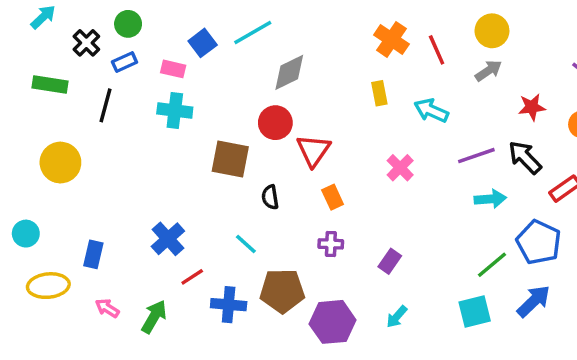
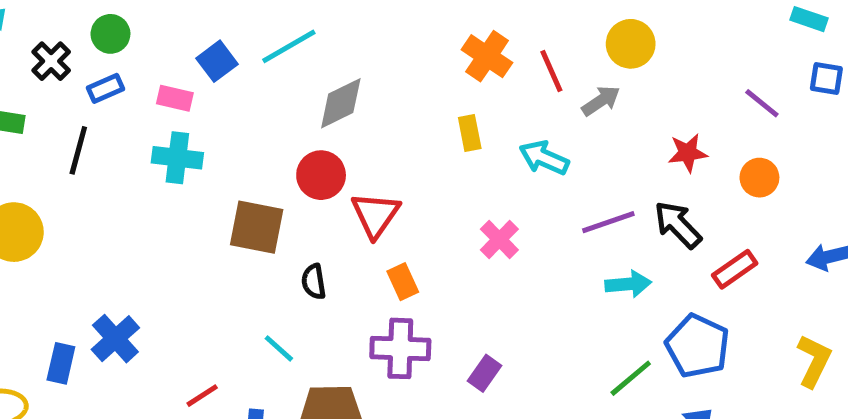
gray arrow: (489, 71) -> (601, 101), moved
blue cross: (168, 239) -> (115, 339), moved
purple cross: (331, 244) -> (400, 348), size x1.6

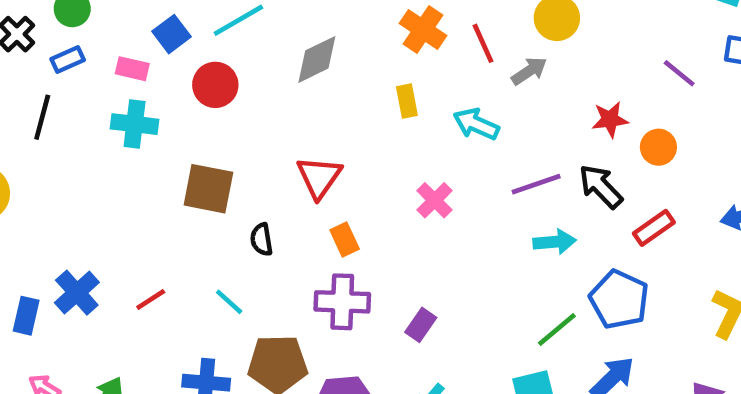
gray diamond: (341, 103) -> (317, 59), moved
red circle: (321, 175) -> (215, 85), moved
orange circle: (759, 178) -> (658, 147), moved
red line: (202, 396) -> (151, 299), moved

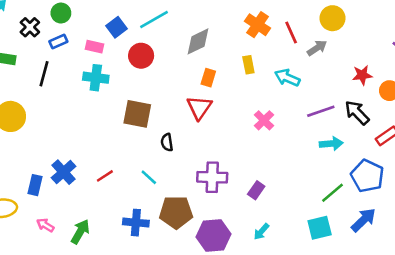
orange rectangle: (345, 239) -> (208, 78), moved, turned 42

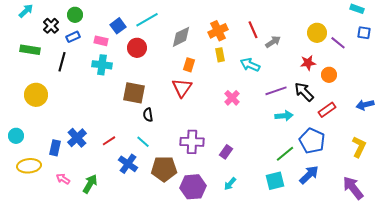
yellow circle: (332, 18) -> (317, 33), moved
orange cross: (257, 25) -> (218, 31), moved, turned 30
black semicircle: (167, 142) -> (148, 115), moved
blue cross: (136, 223) -> (128, 164), moved, turned 30

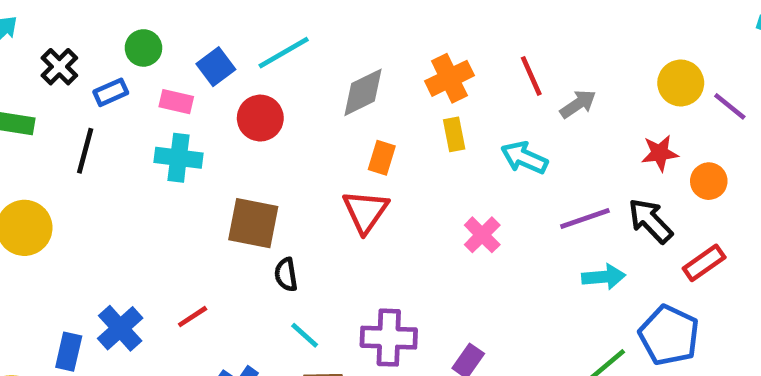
green circle: (75, 15) -> (143, 48), moved
red line: (109, 141) -> (193, 317), moved
cyan line: (143, 142) -> (305, 335), moved

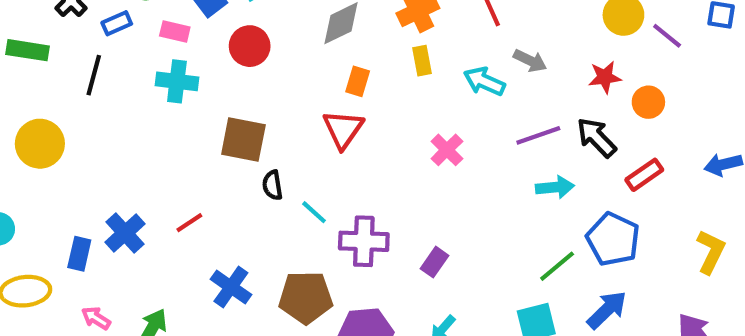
gray arrow: (578, 104) -> (530, 61), moved, turned 60
cyan line: (305, 335) -> (314, 212), moved

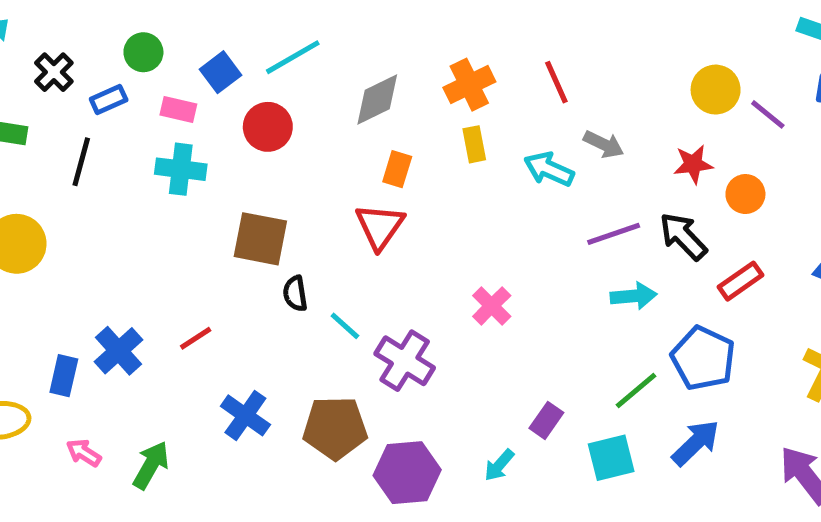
pink cross: (447, 150) -> (492, 306), moved
purple cross: (364, 241) -> (405, 361), turned 30
purple rectangle: (434, 262) -> (546, 420), moved

